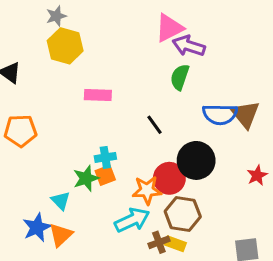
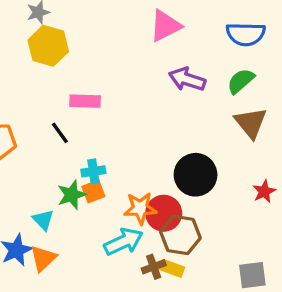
purple arrow: (189, 46) -> (187, 79), moved
green semicircle: (180, 77) -> (241, 81), moved, turned 30
blue semicircle: (220, 114) -> (246, 34), moved
black line: (154, 125) -> (60, 133), moved
red circle: (169, 178) -> (164, 213), moved

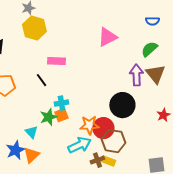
pink triangle: (165, 26) -> (107, 37), moved
blue semicircle: (246, 34) -> (152, 21), size x0.6
purple arrow: (187, 79) -> (136, 75), moved, turned 70

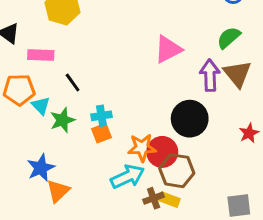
pink triangle: (107, 37) -> (168, 49), moved
pink rectangle: (56, 61) -> (41, 55), moved
green star: (48, 117) -> (62, 120), moved
cyan triangle: (31, 132) -> (41, 106), moved
blue star: (15, 150) -> (41, 168), moved

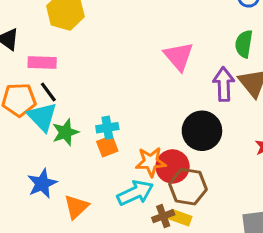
green semicircle: (229, 38) -> (244, 44), turned -40
pink triangle: (168, 49) -> (179, 56), turned -44
black line: (73, 83) -> (48, 92), moved
cyan triangle: (41, 106) -> (42, 117), size x1.5
orange triangle: (58, 191) -> (76, 207), moved

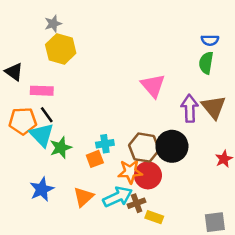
green semicircle: (244, 44) -> (206, 63), moved
cyan cross: (107, 128) -> (105, 144), moved
brown hexagon: (188, 187) -> (144, 148), moved
orange triangle: (76, 207) -> (83, 197), moved
brown cross: (163, 216) -> (137, 203), moved

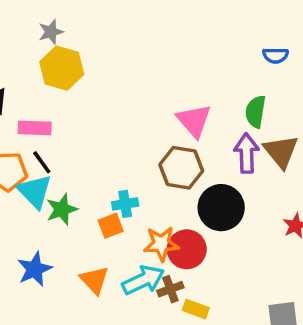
green semicircle: (206, 63) -> (256, 112), moved
brown hexagon: (144, 148) -> (181, 168), moved
orange triangle: (83, 197) -> (94, 280), turned -30

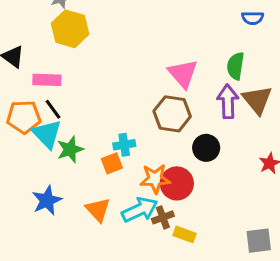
black circle: (221, 208) -> (206, 148), size x0.7

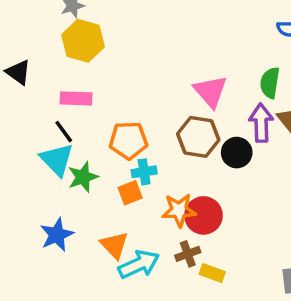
pink rectangle: (47, 80) -> (76, 98), moved
orange pentagon: (24, 117) -> (128, 140), moved
black circle: (206, 148) -> (237, 153), moved
cyan arrow: (140, 210) -> (139, 264), moved

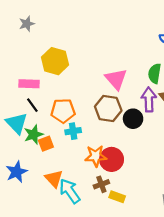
yellow hexagon: (83, 41) -> (55, 61), moved
black line: (64, 132) -> (32, 105), moved
orange square: (130, 193) -> (46, 144), moved
cyan arrow: (139, 264) -> (70, 191), turned -100

